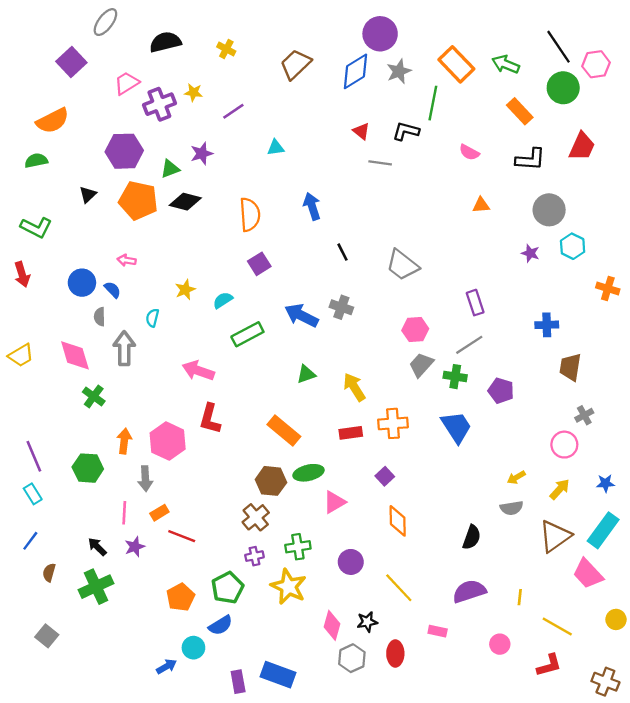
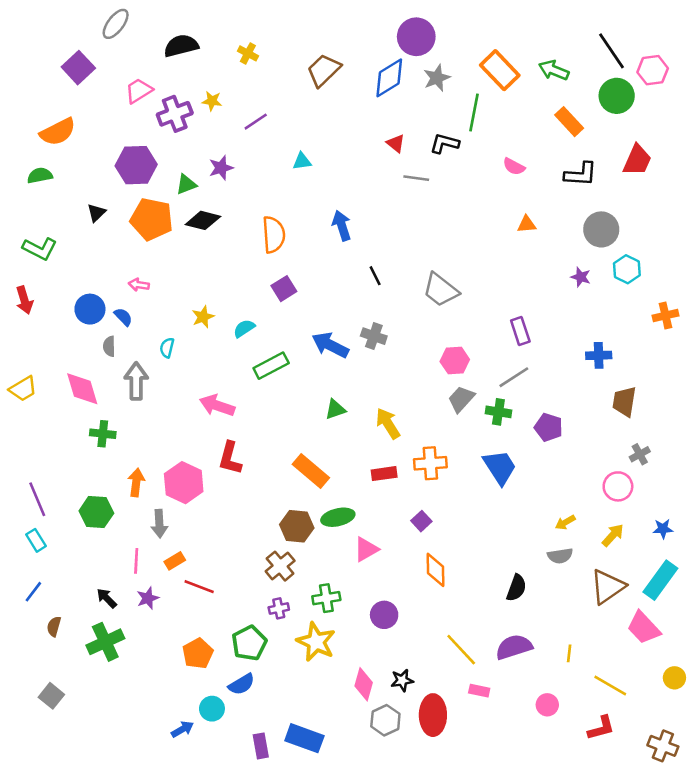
orange cross: (608, 288) -> (665, 316), turned -30
green cross: (94, 396) -> (103, 434), turned -30
yellow line: (399, 588) -> (461, 650), moved
red ellipse: (395, 654) -> (433, 715), size x1.4

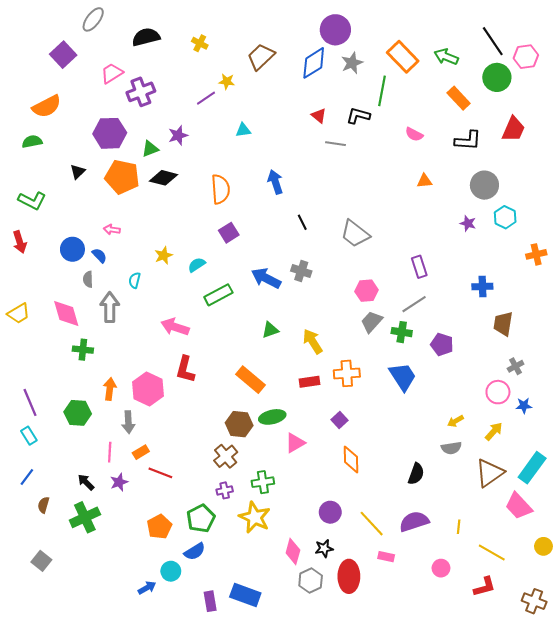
yellow star: (212, 101) -> (227, 82), moved
blue star: (663, 529) -> (524, 406), moved
purple circle: (384, 615) -> (330, 512), moved

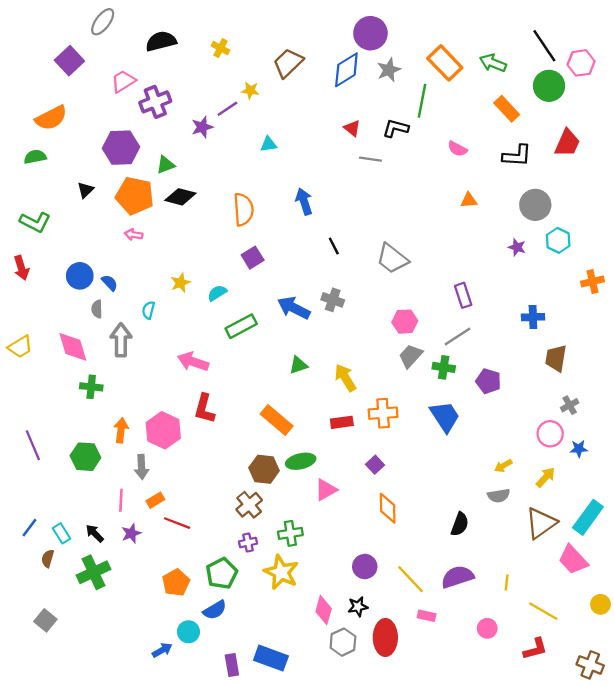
purple star: (178, 135) -> (202, 127), moved
pink arrow: (112, 230) -> (134, 235), moved
cyan rectangle: (29, 436) -> (61, 533), moved

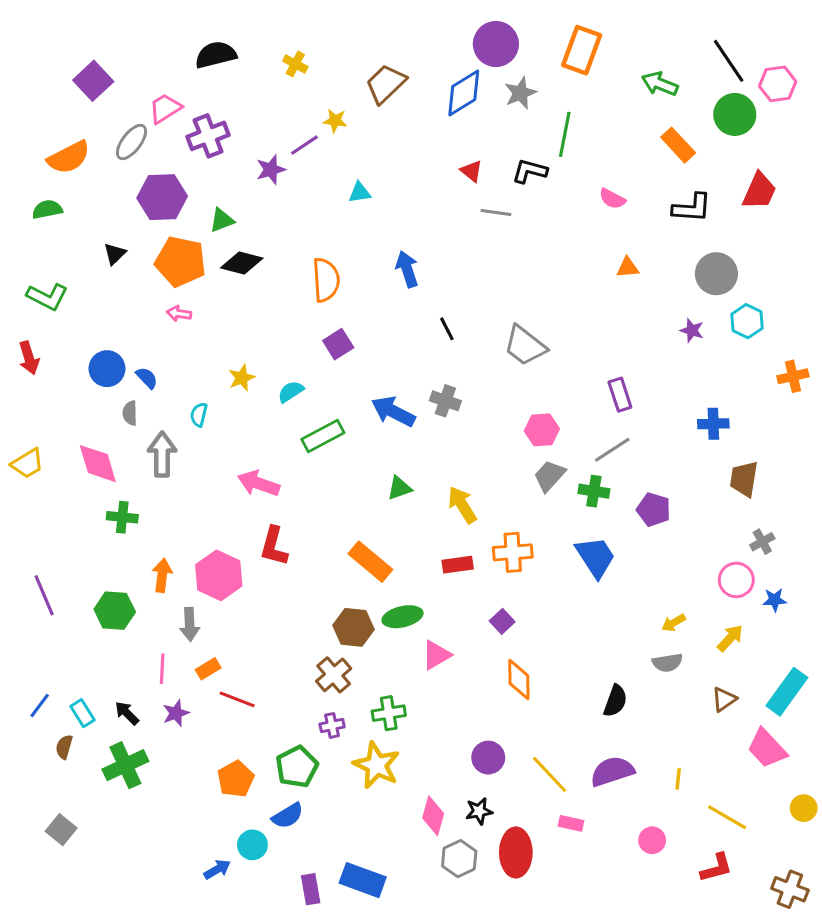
gray ellipse: (103, 22) -> (131, 142), moved
orange rectangle: (445, 63) -> (582, 50), moved, turned 64
brown triangle: (541, 523) -> (724, 699), size x0.6

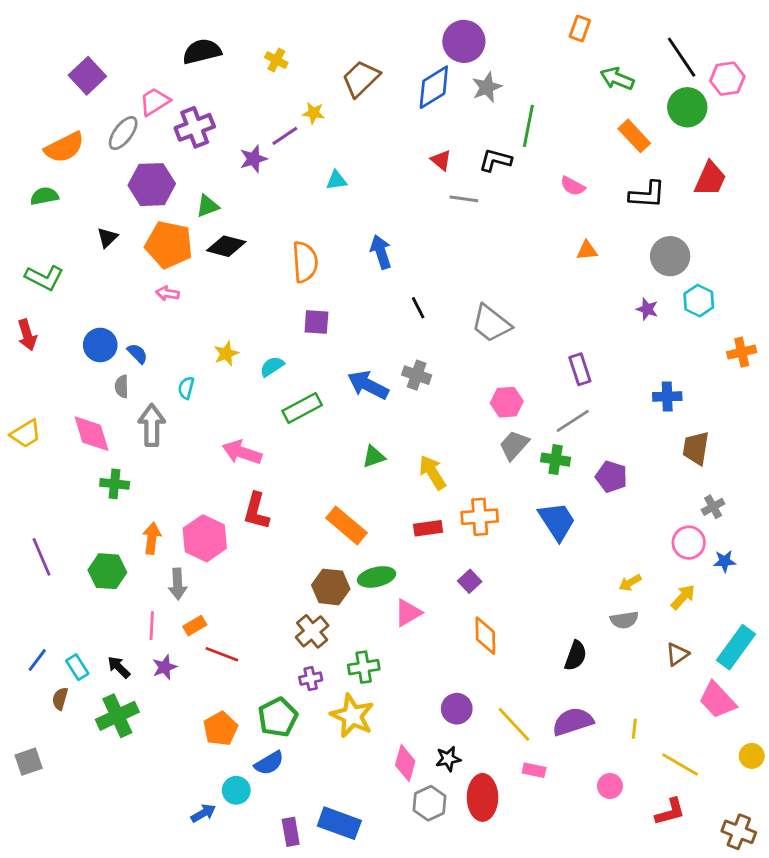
orange rectangle: (582, 50) -> (580, 29), moved, size x0.6
purple square: (338, 344) -> (316, 322), turned 36
gray square: (61, 830) -> (29, 762), moved, turned 32

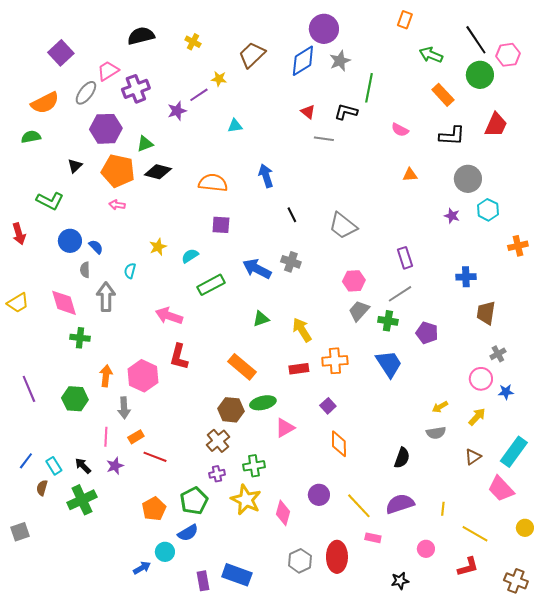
orange semicircle: (305, 262) -> (213, 183), turned -80
green L-shape: (44, 278) -> (50, 201), moved
black star: (448, 759) -> (400, 581), moved
pink diamond: (405, 763) -> (283, 513), moved

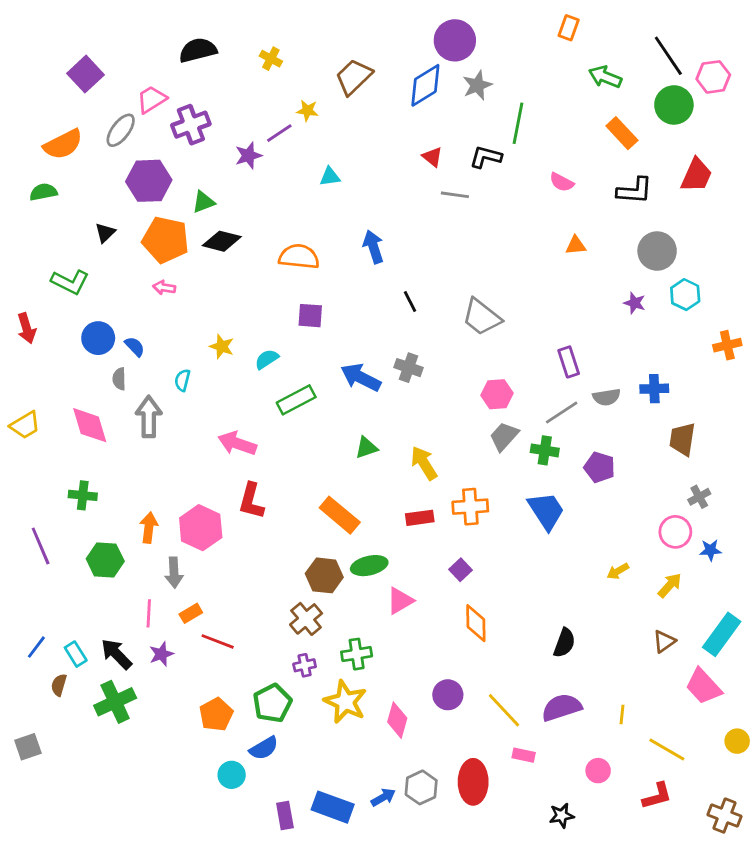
yellow star: (158, 247) -> (222, 347), turned -30
green cross: (80, 338) -> (83, 495), moved
gray semicircle: (436, 433) -> (607, 397), moved
black arrow: (83, 466) -> (116, 654), size x1.4
blue arrow: (142, 568) -> (383, 797), moved

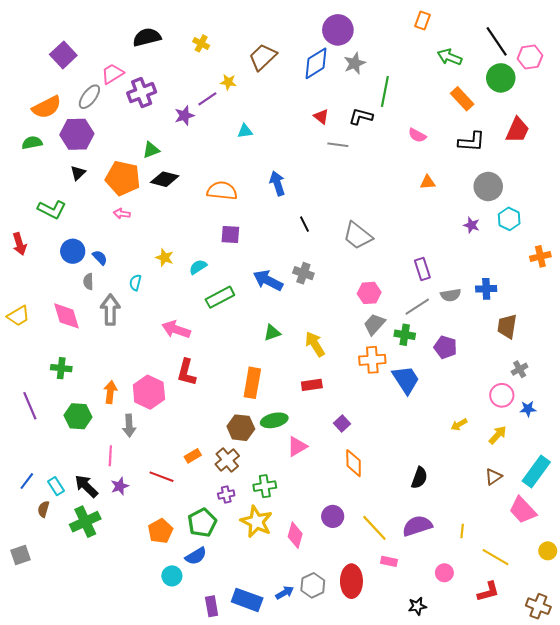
purple hexagon: (149, 181) -> (77, 134), moved
orange cross: (470, 507) -> (372, 360), moved
orange rectangle: (340, 515) -> (252, 383), turned 60
orange rectangle: (191, 613) -> (193, 456), moved

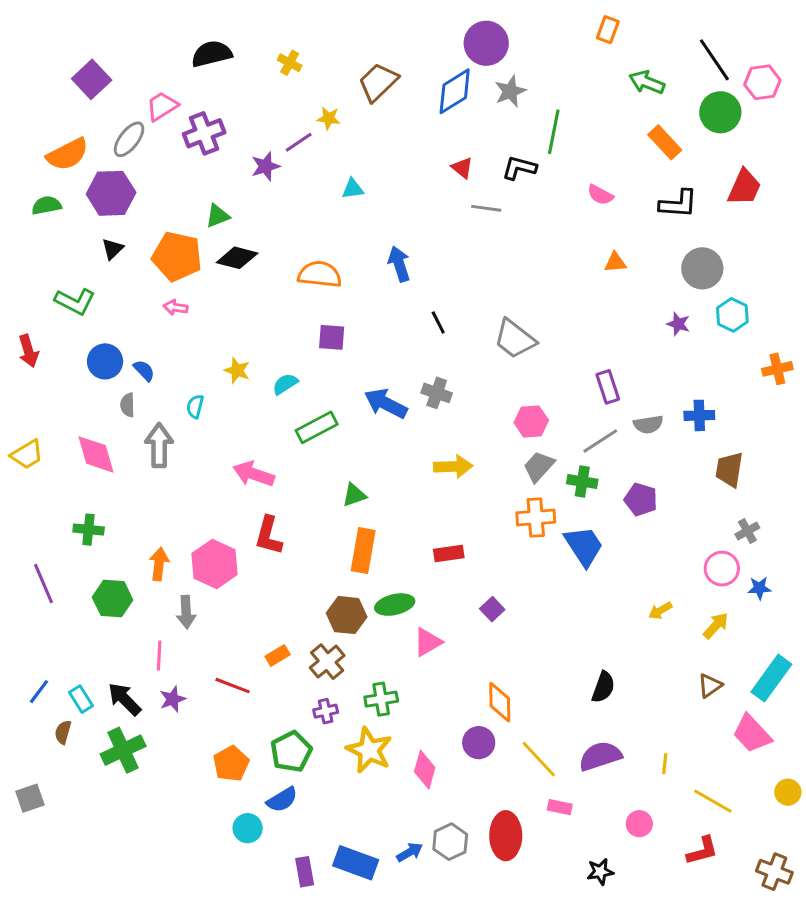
green triangle: (272, 333) -> (354, 495), moved
yellow arrow: (315, 344) -> (453, 466), moved, turned 120
orange diamond: (354, 463) -> (500, 702), moved

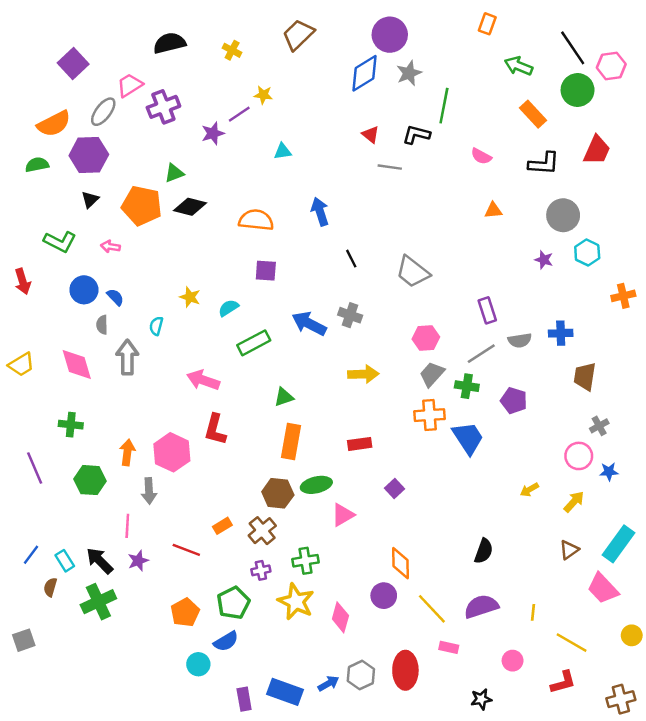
brown trapezoid: (378, 82) -> (298, 35), moved
pink arrow: (176, 307) -> (110, 247), moved
brown cross: (774, 872) -> (621, 699), turned -36

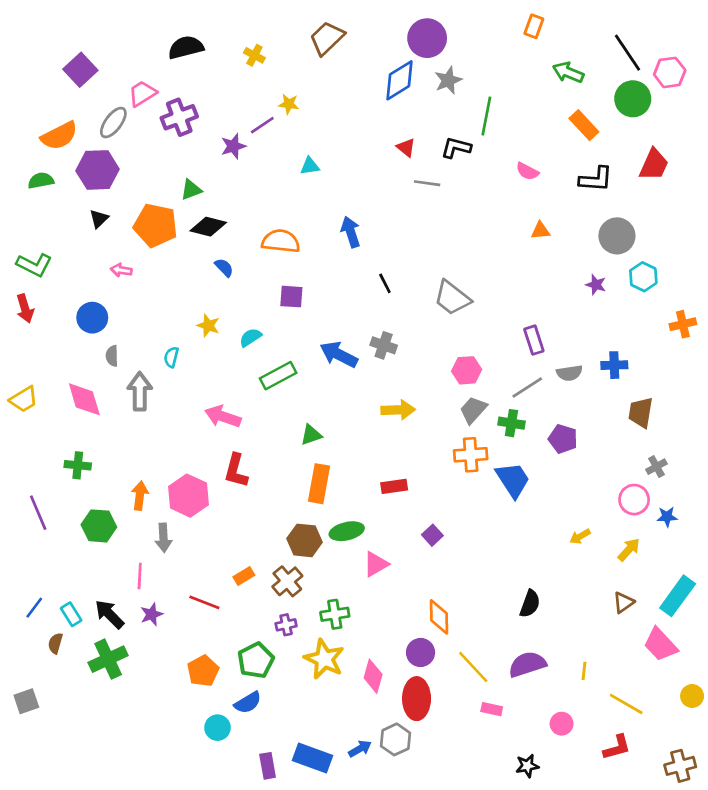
green L-shape: (60, 242) -> (34, 265), moved
blue semicircle: (115, 297) -> (224, 268), moved
red ellipse: (405, 670) -> (417, 699), moved

